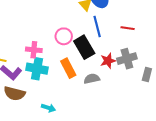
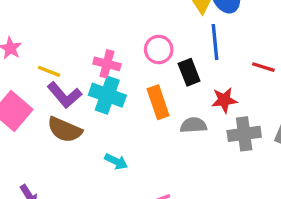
red line: (128, 28) -> (263, 67), moved
black rectangle: (84, 47) -> (189, 72), size x0.7
gray cross: (127, 59) -> (244, 134), moved

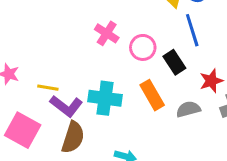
pink cross: (107, 64) -> (107, 33), moved, turned 30
brown semicircle: (65, 130) -> (73, 137), turned -84

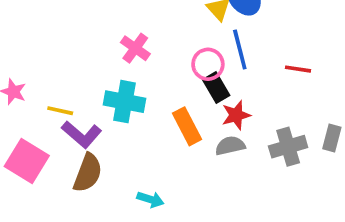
pink circle: (143, 47) -> (208, 64), moved
red star: (211, 81) -> (236, 115), moved
cyan cross: (105, 98) -> (124, 102), moved

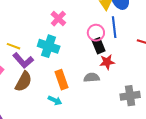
orange rectangle: (187, 126) -> (62, 80), moved
gray semicircle: (230, 146) -> (92, 78), moved
gray cross: (288, 147) -> (130, 96), moved

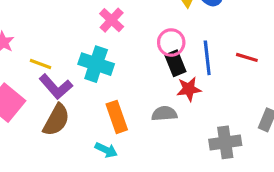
blue line: (114, 27) -> (207, 58), moved

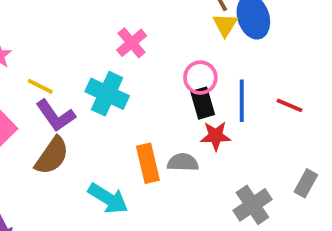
orange rectangle: (117, 117) -> (148, 163), moved
gray cross: (225, 142) -> (252, 205), turned -32
cyan arrow: (106, 150) -> (108, 198), size x1.5

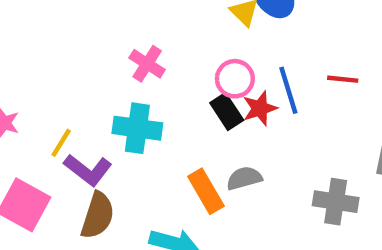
yellow line: (40, 86) -> (61, 143), turned -68
black rectangle: (203, 103) -> (227, 111), moved
red star: (216, 136) -> (260, 108), moved
gray cross: (252, 205) -> (336, 202), turned -30

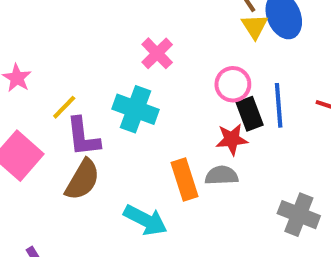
red star: (260, 108) -> (232, 139), moved
black rectangle: (227, 111) -> (250, 114), moved
purple L-shape: (88, 170) -> (83, 137), turned 33

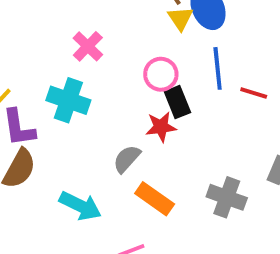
blue line: (279, 105) -> (218, 68), moved
gray semicircle: (222, 175) -> (127, 159), moved, turned -44
orange rectangle: (185, 179) -> (155, 199), moved, turned -36

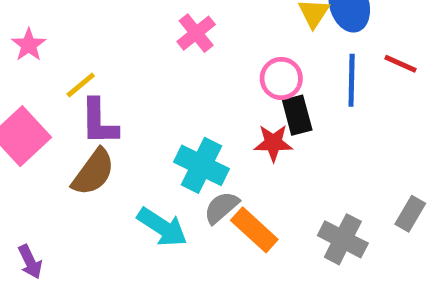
red line: (254, 93) -> (400, 64), moved
cyan cross: (68, 100) -> (201, 165), moved
gray semicircle: (127, 159) -> (221, 208), moved

